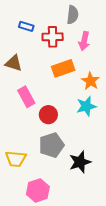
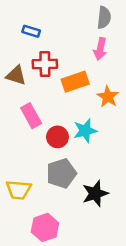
gray semicircle: (73, 15) -> (104, 18), moved
red cross: (53, 37) -> (45, 64), moved
cyan star: (86, 106) -> (85, 131), moved

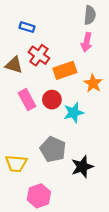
red cross: (45, 64) -> (39, 55), turned 36
red circle: (57, 137) -> (52, 100), moved
gray pentagon: (61, 173) -> (53, 149), turned -30

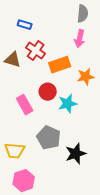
orange star: (93, 83) -> (86, 77), turned 30
pink rectangle: (27, 100) -> (25, 105), moved
pink hexagon: (39, 196) -> (24, 181), moved

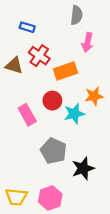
gray semicircle: (83, 14) -> (76, 15), moved
orange star: (86, 77) -> (94, 96), moved
yellow trapezoid: (15, 151) -> (16, 197), moved
pink hexagon: (24, 181) -> (50, 198), moved

